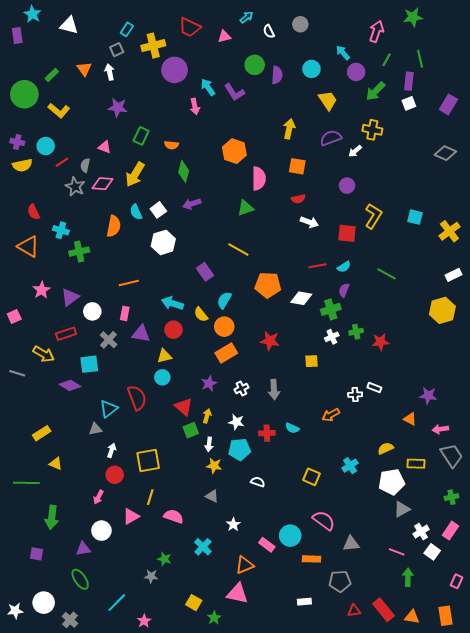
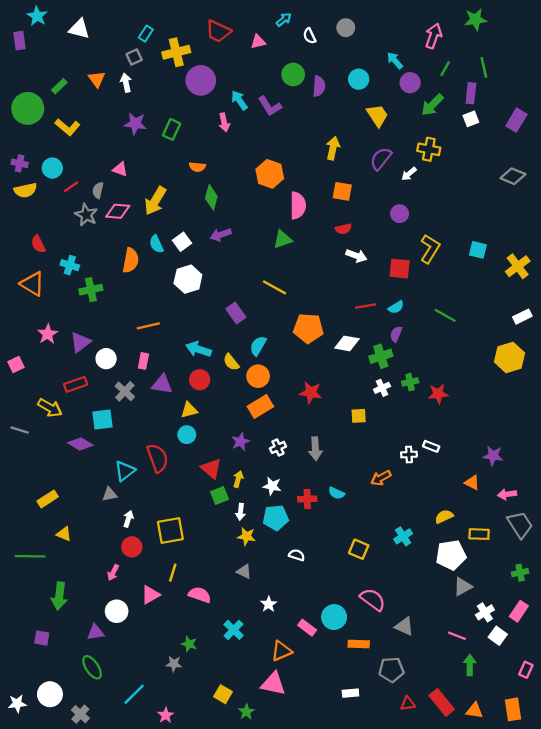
green rectangle: (141, 136) -> (172, 129), moved
purple semicircle: (331, 138) -> (381, 159), turned -30
gray triangle: (351, 544) -> (404, 626), turned 30

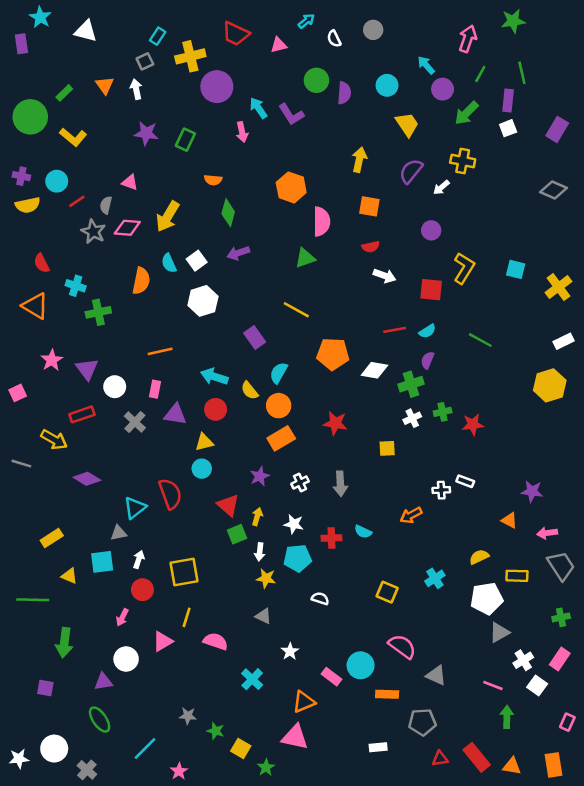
purple triangle: (80, 342) -> (87, 369), turned -30
cyan square: (103, 419) -> (102, 562), moved
green star: (189, 644) -> (216, 731), moved

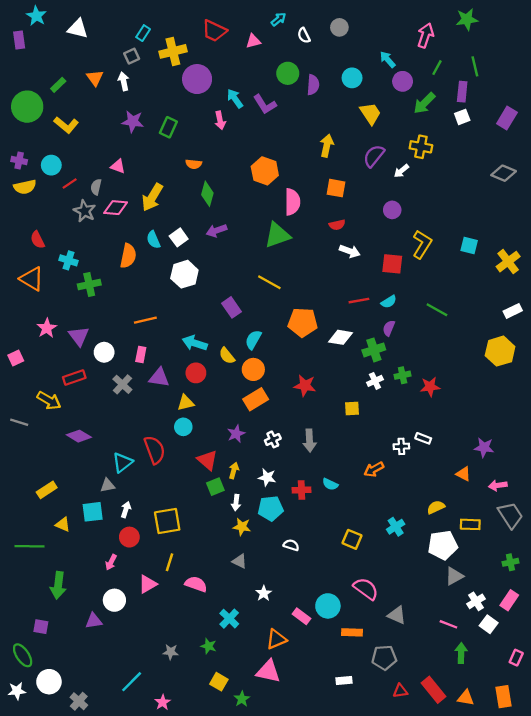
green triangle: (305, 258) -> (277, 235), size x1.4
green ellipse: (100, 720) -> (23, 655), moved
green star: (216, 731) -> (209, 646), moved

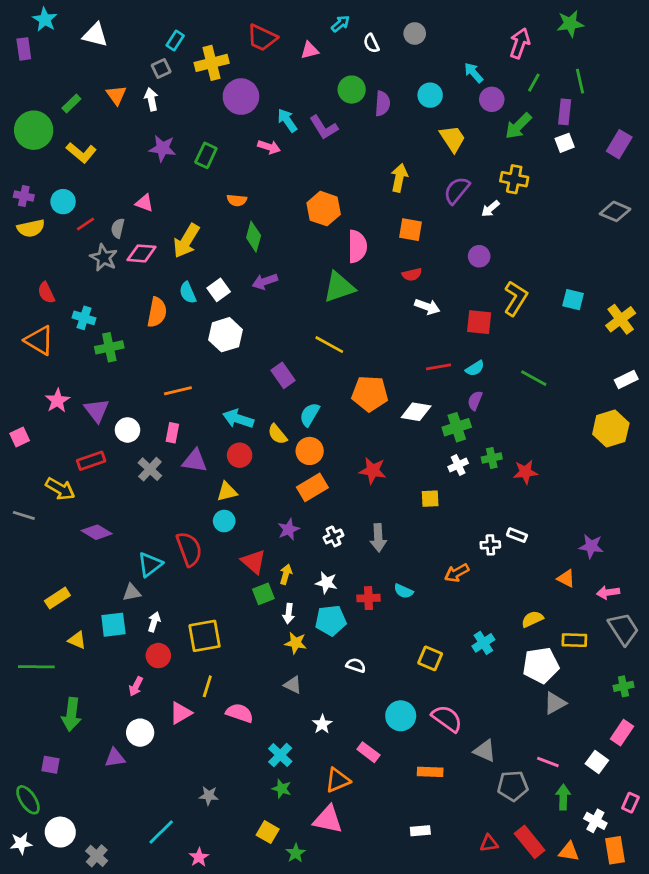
pink arrow: (220, 120) -> (269, 147), turned -60
white cross: (476, 601) -> (595, 821), moved, turned -30
cyan circle: (328, 606) -> (401, 716), moved
green star: (209, 646) -> (282, 789), moved
gray pentagon: (384, 658) -> (513, 786), moved

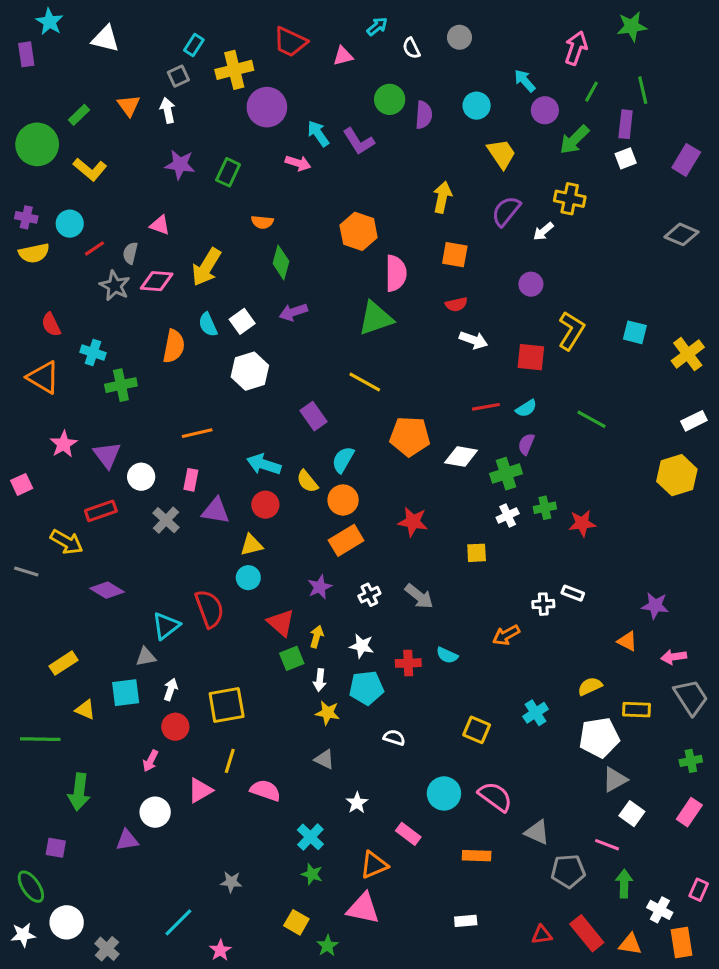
gray arrow: (378, 538) -> (419, 596), turned -48
white square: (597, 762) -> (632, 814), moved

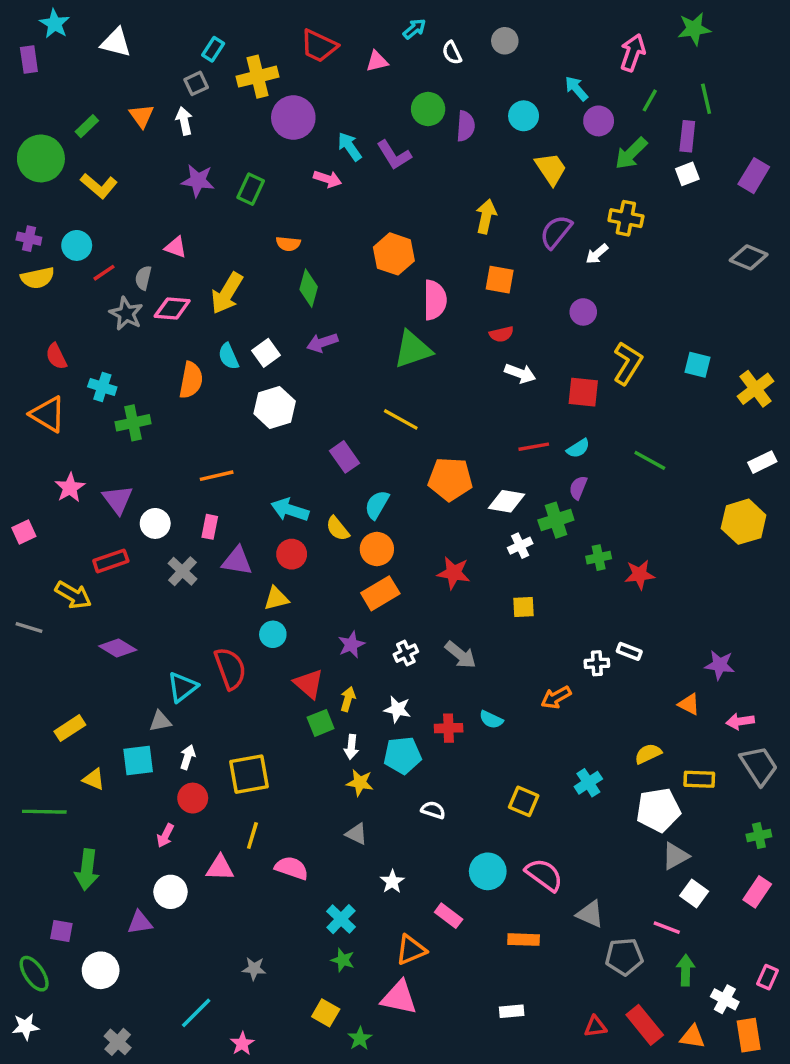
white cross: (508, 516) -> (520, 546), moved
pink triangle: (200, 790) -> (220, 868), turned 32
white circle: (67, 922) -> (101, 970), moved

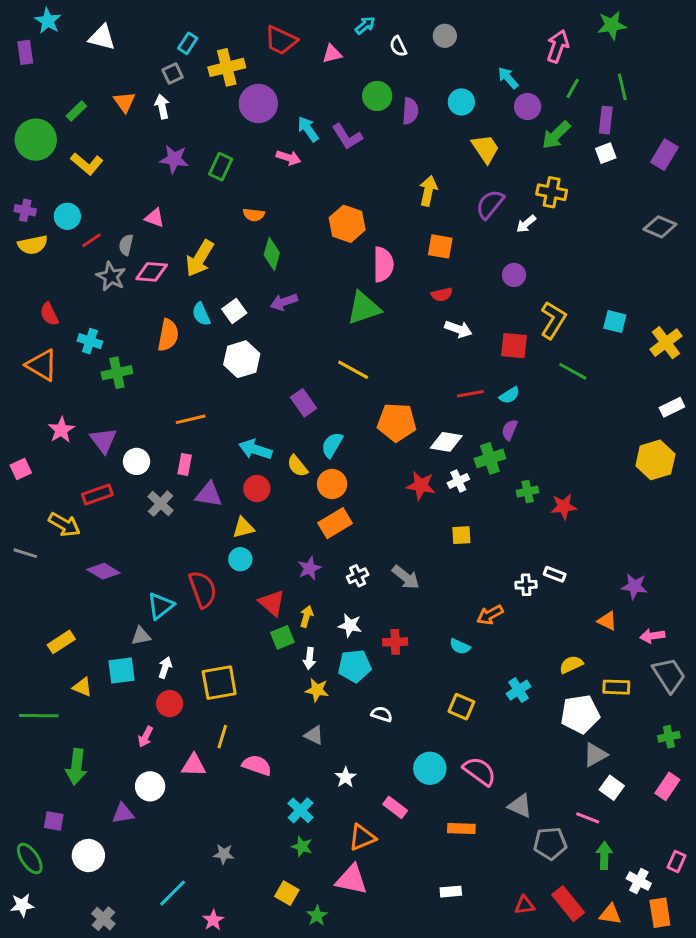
green line: (650, 460) -> (573, 371), moved
red star: (454, 573) -> (421, 486), moved
cyan semicircle: (491, 720) -> (460, 646), moved

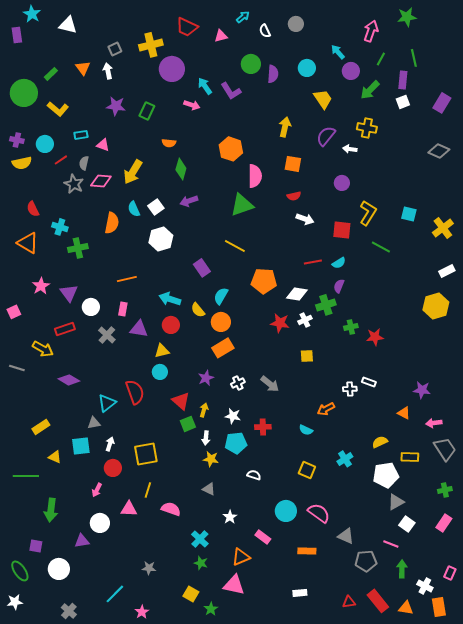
cyan rectangle: (188, 43) -> (81, 135), moved, turned 48
white arrow: (526, 224) -> (350, 149), turned 48

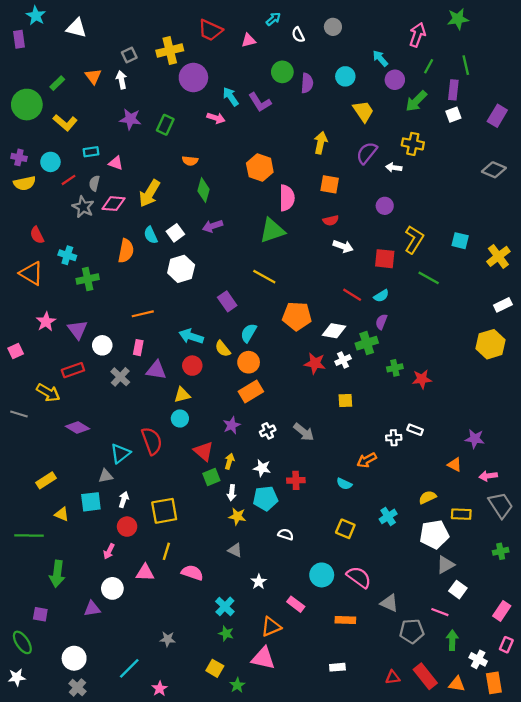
red line: (313, 262) -> (352, 295), turned 42
pink rectangle: (444, 523) -> (502, 611), moved
white circle: (59, 569) -> (74, 658), moved

